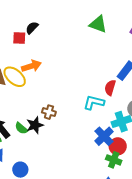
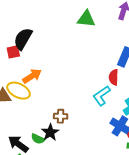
black semicircle: (32, 28) -> (23, 39), size x1.6
cyan L-shape: (94, 102) -> (102, 96), turned -35

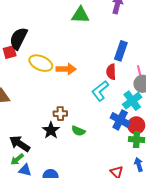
orange arrow: (32, 76) -> (66, 69), moved, turned 36
yellow ellipse: (19, 91) -> (41, 63), moved
green semicircle: (38, 139) -> (78, 131), moved

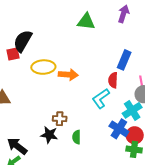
yellow ellipse: (41, 63) -> (43, 67), turned -30
black star: (51, 130) -> (49, 135), turned -30
green semicircle: (78, 131) -> (77, 137), turned 64

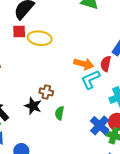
red square: (13, 54) -> (19, 32), moved
orange arrow: (68, 75) -> (84, 64), moved
blue cross: (119, 129) -> (100, 125), moved

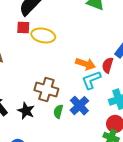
brown cross: (46, 92) -> (46, 90), size x1.6
black star: (33, 106) -> (26, 111), moved
blue cross: (100, 125) -> (79, 106), moved

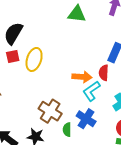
yellow ellipse: (43, 35) -> (34, 59), turned -70
brown cross: (46, 90) -> (50, 111), turned 30

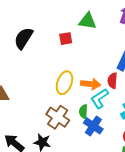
red square: (13, 57) -> (66, 39), moved
yellow ellipse: (34, 59) -> (64, 83), moved
green semicircle: (67, 130) -> (83, 112), moved

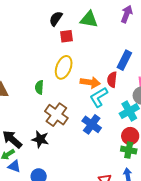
black semicircle: (24, 38) -> (56, 19), moved, size x0.7
yellow ellipse: (64, 83) -> (64, 67), moved
green semicircle: (83, 112) -> (39, 87), moved

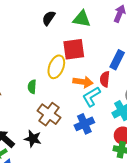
red square: (66, 36) -> (74, 49), moved, size x1.6
blue cross: (92, 124) -> (84, 124), turned 30

